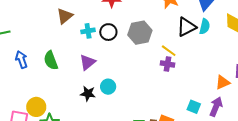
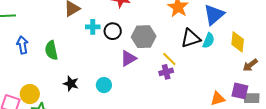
purple triangle: (87, 62) -> (128, 58), moved
purple cross: (168, 64) -> (166, 72), turned -32
black star: (88, 94) -> (71, 84), moved

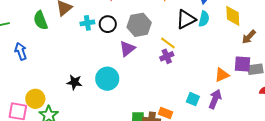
green semicircle: (51, 50) -> (41, 20), moved
cyan circle: (104, 85) -> (107, 79), size x1.5

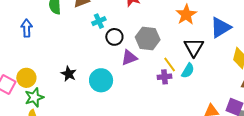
black triangle: (186, 19) -> (194, 47), turned -50
cyan semicircle: (204, 19) -> (188, 71), moved
cyan cross: (87, 23) -> (99, 21), turned -32
black circle: (108, 24) -> (114, 37), moved

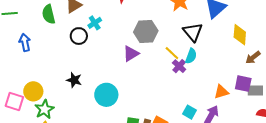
black circle: (114, 37) -> (79, 36), moved
purple cross: (164, 77) -> (179, 66), moved, turned -32
cyan circle: (101, 80) -> (106, 95), moved

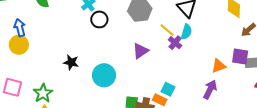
black circle: (79, 36) -> (99, 19), moved
purple triangle: (131, 54) -> (140, 51), moved
yellow circle: (33, 91) -> (19, 45), moved
cyan square: (189, 112) -> (168, 89), moved

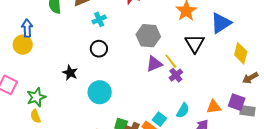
black circle: (99, 19) -> (99, 49), moved
cyan semicircle: (186, 32) -> (183, 110), moved
purple triangle: (140, 51) -> (154, 64), moved

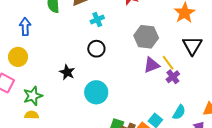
yellow circle: (23, 45) -> (18, 57), moved
yellow semicircle: (35, 116) -> (32, 115), turned 112

